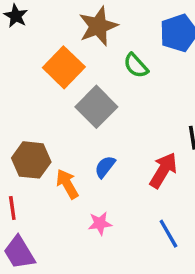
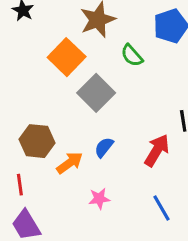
orange arrow: (67, 184) -> (70, 163), turned 84

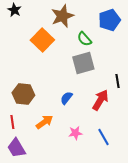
gray square: (96, 93) -> (83, 63), moved, turned 30
orange arrow: (70, 163) -> (44, 122), moved
pink star: (99, 199) -> (75, 133), moved

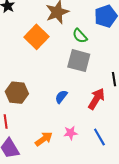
gray square: (83, 63) -> (79, 61), turned 30
orange arrow: (44, 122) -> (44, 139), moved

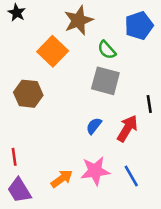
brown hexagon: (17, 93) -> (28, 94), moved
blue semicircle: (61, 97) -> (94, 126), moved
pink star: (71, 133) -> (95, 171), size x1.6

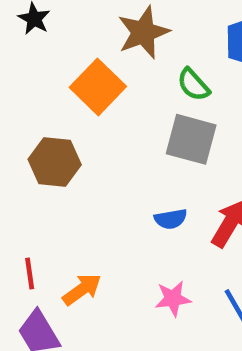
blue semicircle: (94, 126) -> (171, 219), turned -138
pink star: (95, 171) -> (173, 299), size x0.7
orange arrow: (62, 179) -> (82, 289), moved

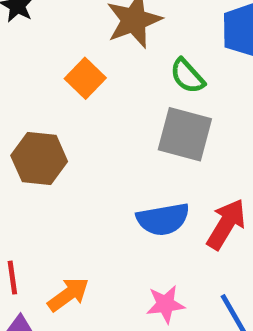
orange square: (98, 87) -> (85, 78), size x0.7
blue semicircle: (171, 219) -> (163, 219), size x1.5

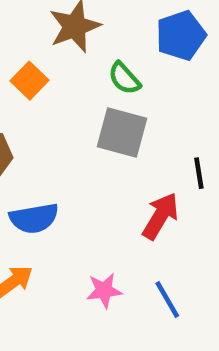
blue semicircle: (163, 219) -> (34, 218), moved

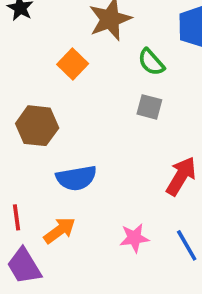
gray square: (122, 132) -> (149, 107), size x0.6

